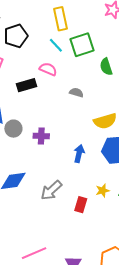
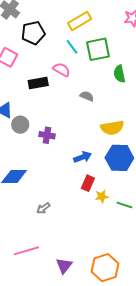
yellow rectangle: (61, 19) -> (80, 21), turned 65
blue arrow: (79, 154) -> (83, 157), turned 48
gray arrow: (51, 190) -> (43, 208), moved, size x0.6
red rectangle: (81, 205) -> (88, 183), moved

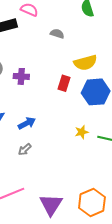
blue arrow: (83, 157) -> (27, 123), moved
red rectangle: (88, 183) -> (64, 83), moved
purple triangle: (64, 266) -> (51, 205), size x1.4

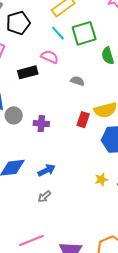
red rectangle: (64, 83) -> (83, 120), moved

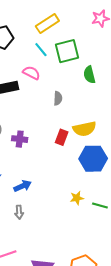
gray semicircle: (77, 81) -> (58, 98), turned 72
gray arrow: (44, 197) -> (19, 212), turned -56

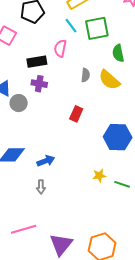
pink semicircle: (31, 73) -> (60, 48), turned -108
yellow semicircle: (84, 129) -> (109, 80), moved, turned 50
red rectangle: (62, 137) -> (76, 114), moved
purple cross: (20, 139) -> (39, 84), moved

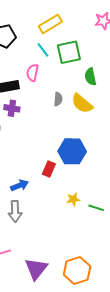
red rectangle: (76, 114) -> (49, 169), moved
blue hexagon: (118, 137) -> (72, 151), moved
gray arrow: (41, 187) -> (15, 211), size x1.5

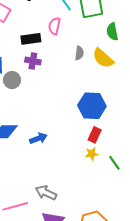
red rectangle: (49, 169) -> (95, 135), moved
green line: (96, 208) -> (114, 163), turned 35
gray arrow: (15, 211) -> (46, 193), moved, turned 115

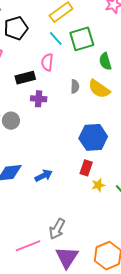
purple cross: (33, 61) -> (39, 99), moved
red rectangle: (95, 135) -> (86, 168), moved
gray arrow: (46, 193) -> (57, 229), turned -80

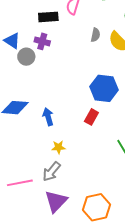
purple cross: (39, 99) -> (42, 41), moved
blue arrow: (44, 176) -> (48, 117), turned -90
yellow star: (98, 185) -> (58, 147), moved

